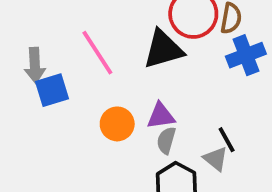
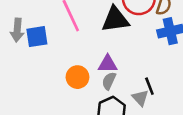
gray arrow: (35, 65) -> (17, 30), moved
orange circle: (117, 124) -> (77, 77), moved

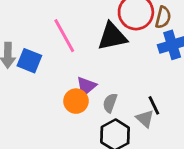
blue square: (37, 37) -> (29, 61), turned 35
purple triangle: (108, 64) -> (86, 86), moved, turned -36

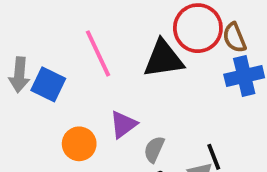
brown semicircle: (163, 17) -> (234, 38), turned 140
orange circle: (76, 101) -> (79, 144), moved

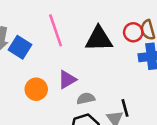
red circle: (198, 28) -> (133, 32), moved, size x0.6
gray semicircle: (154, 149) -> (86, 98), turned 48

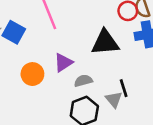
black triangle: (99, 39) -> (105, 42), moved

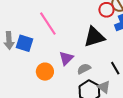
gray triangle: (114, 99) -> (104, 87), moved

